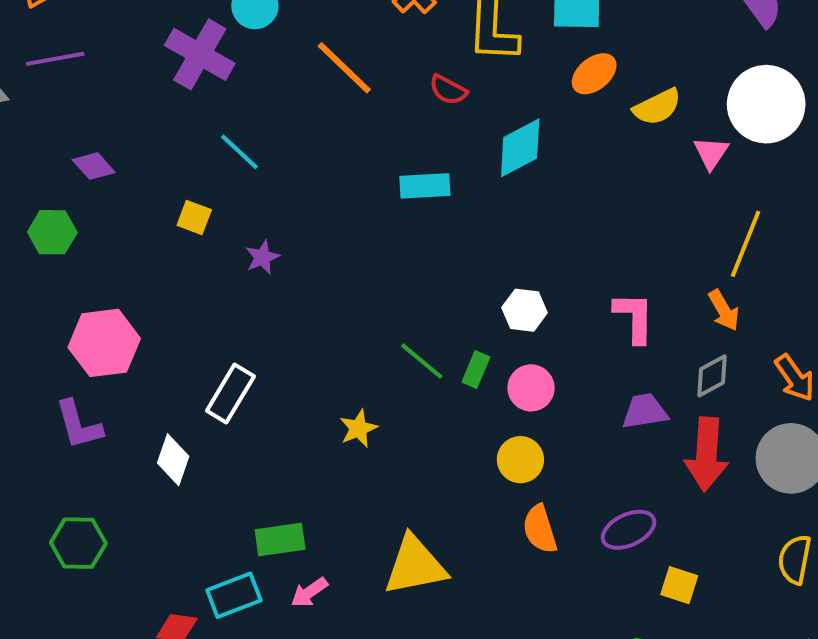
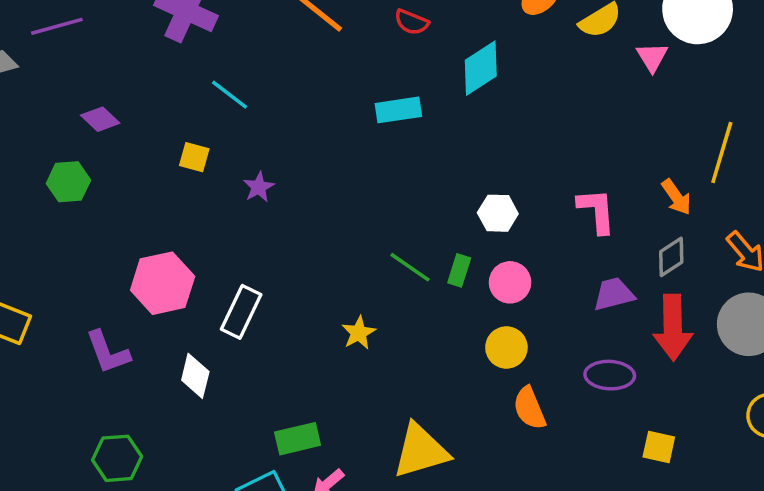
yellow line: (746, 244) -> (722, 152), moved
pink hexagon: (104, 343) -> (163, 283), moved
purple ellipse: (629, 530) -> (610, 375), moved, turned 33

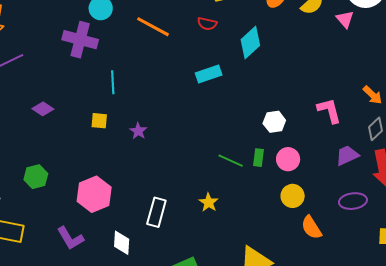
cyan line: (230, 95) -> (113, 82), turned 60
green hexagon: (68, 182) -> (36, 177), moved
white rectangle: (241, 312) -> (156, 212), moved

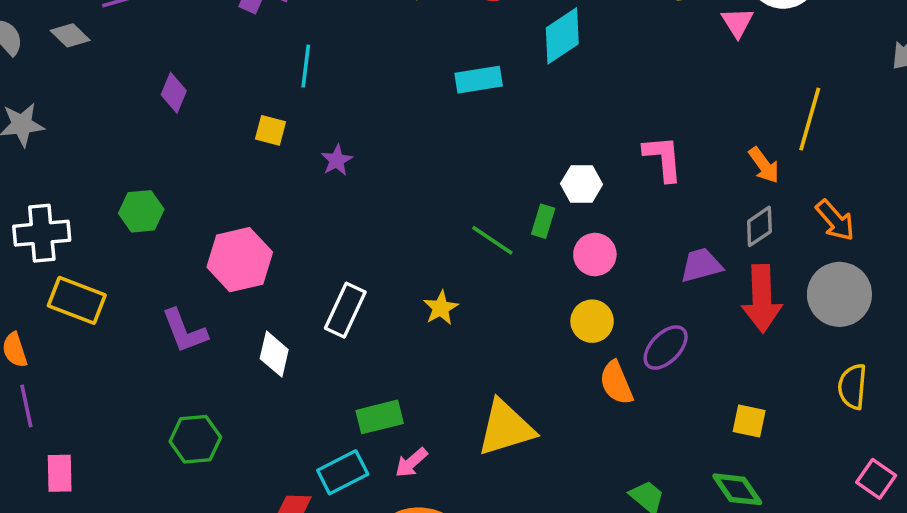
purple diamond: (43, 109) -> (174, 93), turned 70
pink L-shape: (329, 111) -> (663, 158), moved
green rectangle: (258, 158) -> (543, 221), moved
purple ellipse: (353, 201) -> (666, 348), moved, turned -48

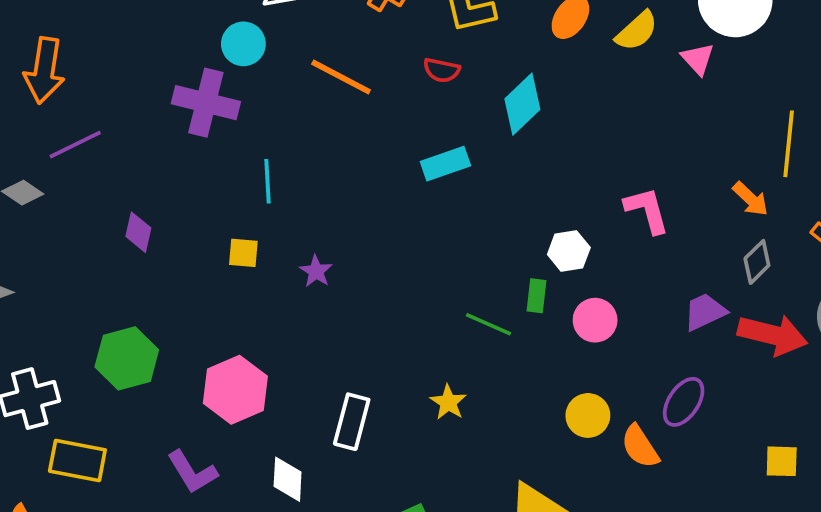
green hexagon: (141, 211) -> (127, 358), size x1.4
red arrow: (762, 299) -> (773, 335), turned -64
yellow circle: (592, 321) -> (588, 415), moved

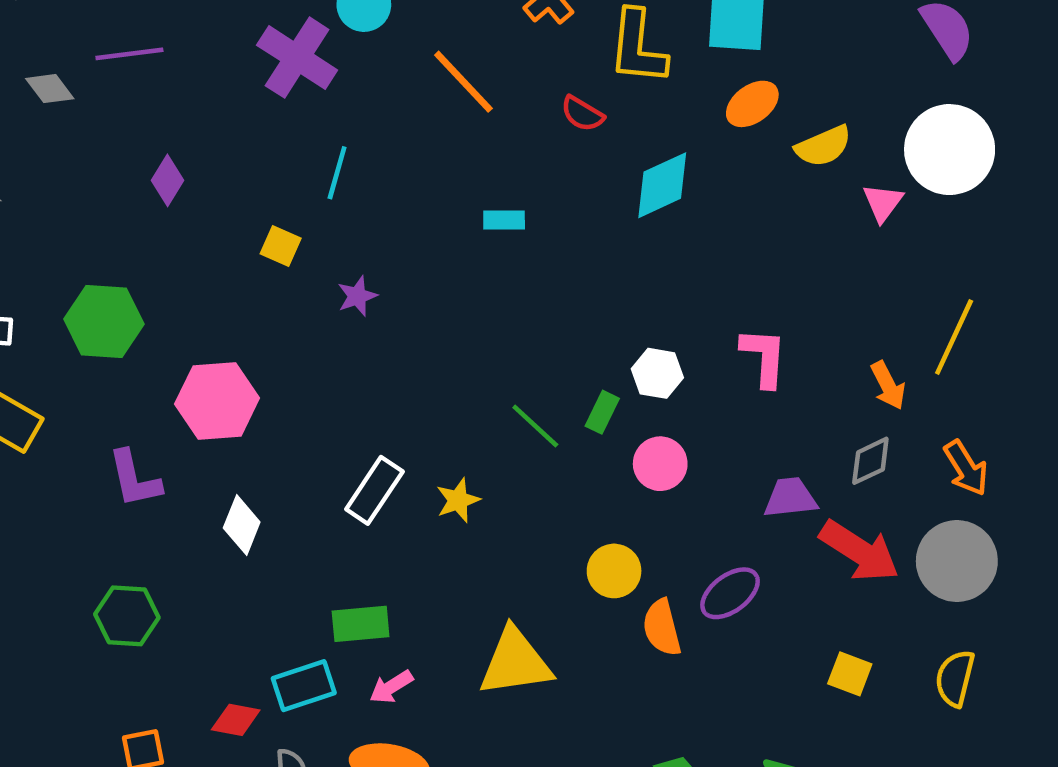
cyan rectangle: (445, 164) -> (504, 220), moved, size x0.7
white rectangle: (352, 422) -> (374, 490), moved
yellow square: (782, 461) -> (850, 674), moved

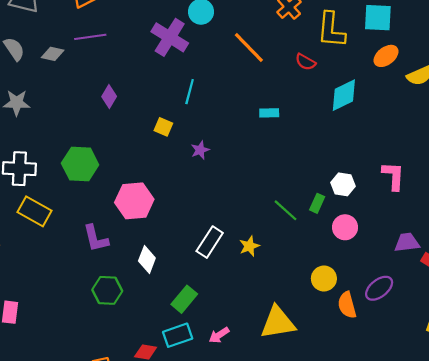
gray diamond: (50, 89) -> (53, 54), turned -40
green hexagon: (127, 616) -> (107, 290), moved
green rectangle: (361, 624) -> (184, 299), moved, turned -44

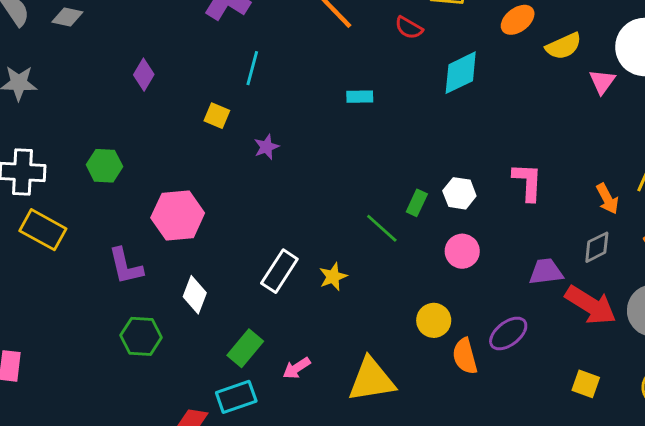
green hexagon: (80, 164) -> (104, 166), size x0.7
green rectangle: (317, 203) -> (417, 203), moved
pink arrow: (219, 335) -> (297, 368), moved

